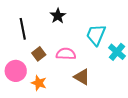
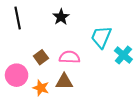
black line: (23, 29) -> (18, 18), moved
brown triangle: (82, 77) -> (64, 81), moved, turned -30

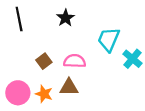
pink circle: (17, 75) -> (18, 93), moved

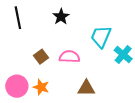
brown triangle: (69, 87) -> (86, 88), moved

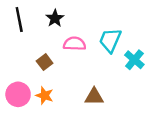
black star: (61, 17) -> (55, 18), moved
pink semicircle: (69, 57) -> (74, 44), moved

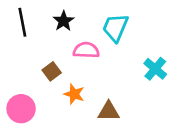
cyan trapezoid: (110, 40) -> (115, 28), moved
orange star: (45, 95) -> (74, 94), moved

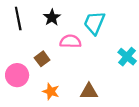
orange star: (74, 94) -> (51, 91), moved
pink circle: (21, 109) -> (17, 75), moved

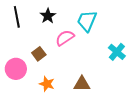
pink semicircle: (70, 41) -> (65, 38), turned -36

